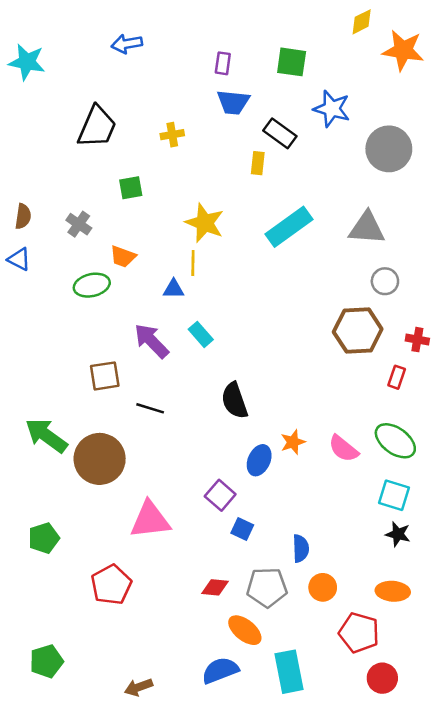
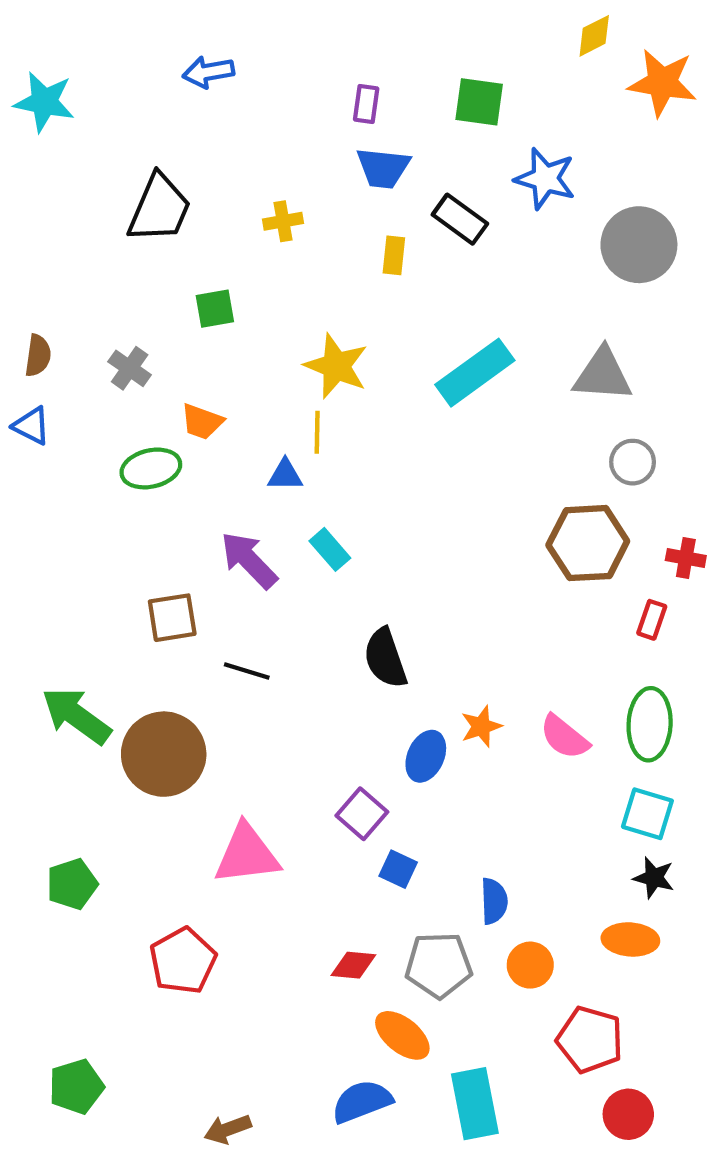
yellow rectangle: (258, 163) -> (394, 255), moved
green ellipse: (395, 441) -> (650, 724), turned 57
orange ellipse: (393, 591) -> (630, 939), moved

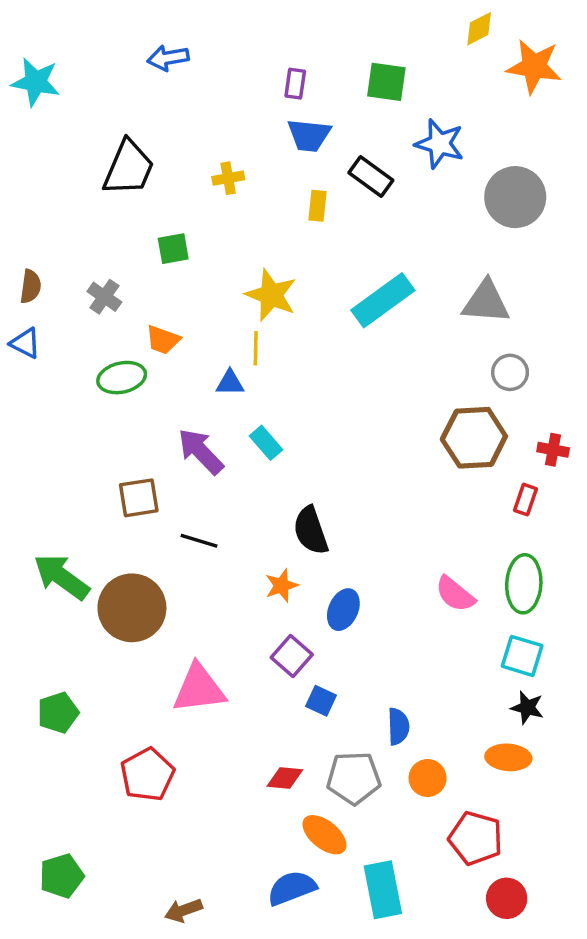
orange star: (481, 726) -> (281, 586), moved

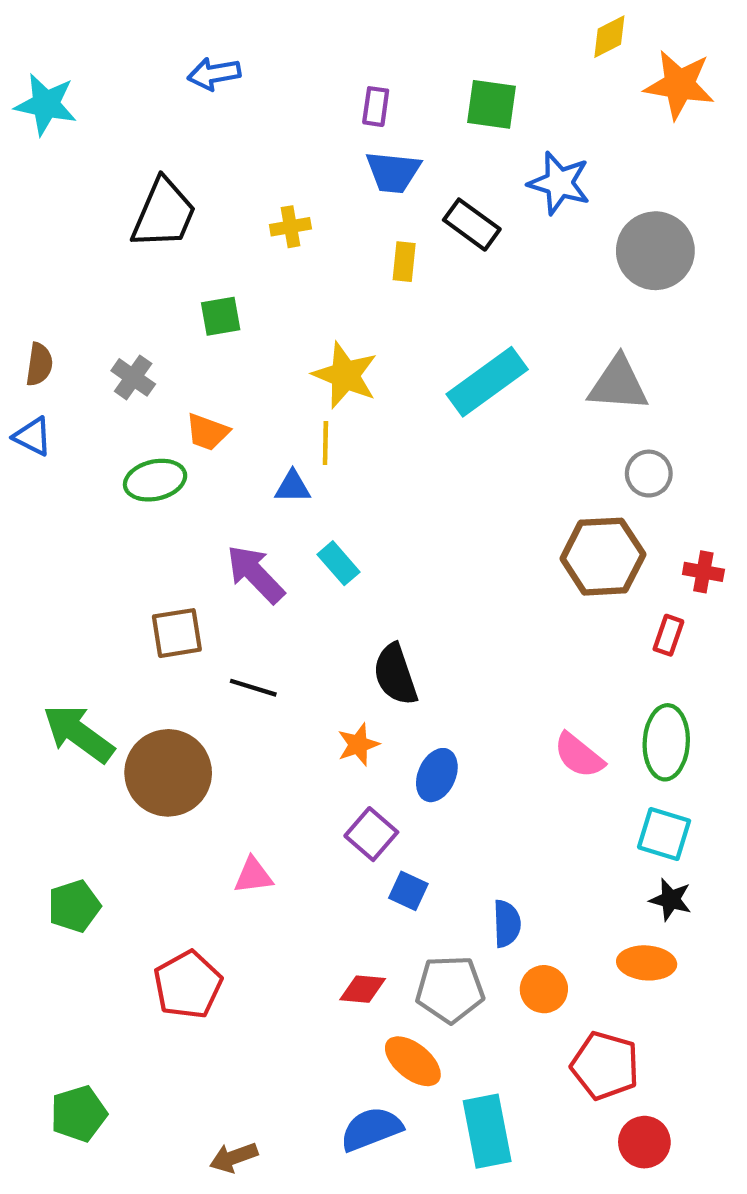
pink triangle: (199, 689) -> (253, 876), size x0.6

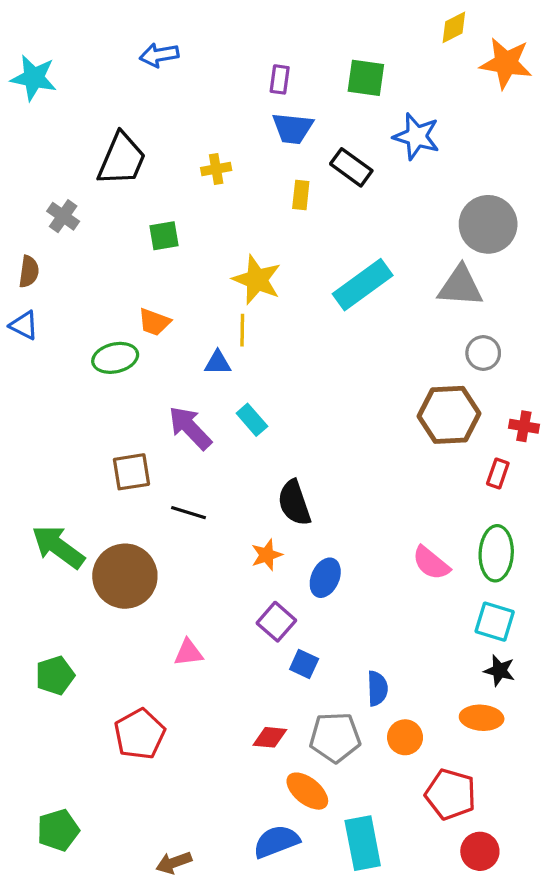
gray circle: (655, 251) -> (488, 224), moved
gray cross: (133, 377) -> (63, 216), moved

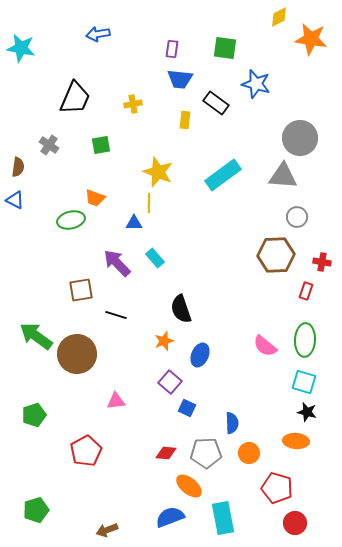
gray cross: (63, 216) -> (49, 145), moved

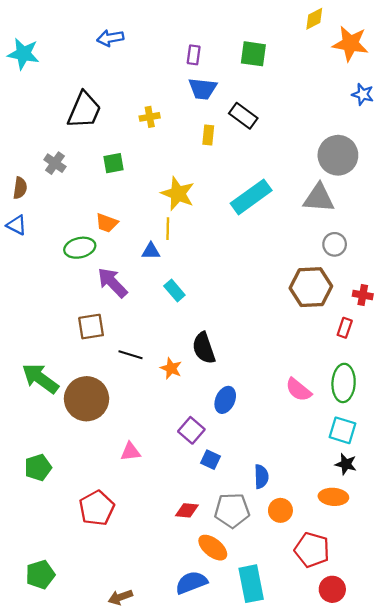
blue star: (256, 84) -> (363, 94), moved, size x0.7
purple arrow: (117, 263) -> (112, 283), moved
orange star: (164, 341) -> (171, 368), moved, turned -30

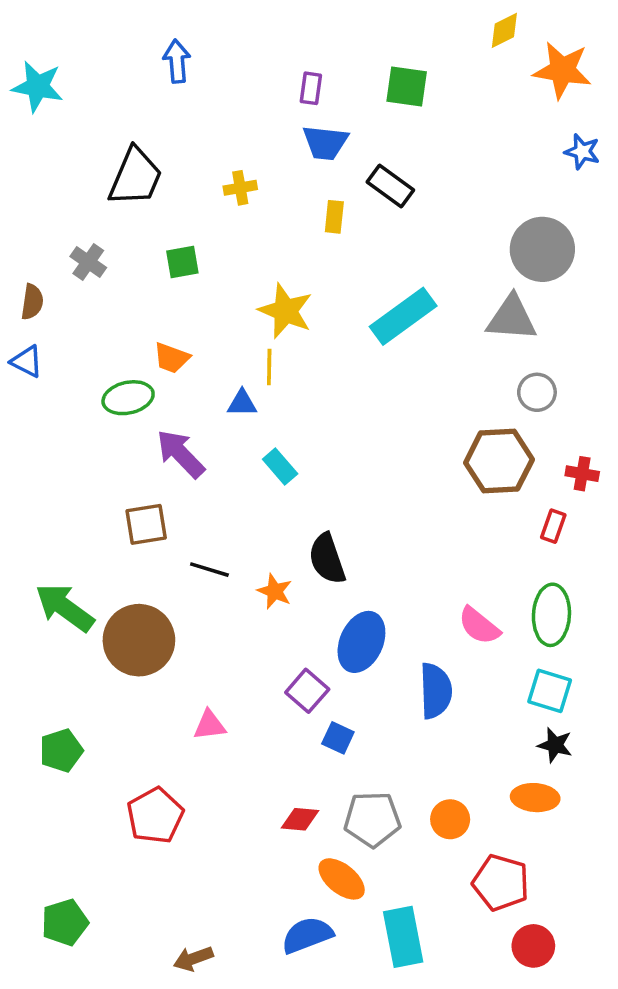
blue arrow: (110, 38) -> (177, 61), turned 95
blue ellipse: (225, 400) -> (361, 642), size x1.4
blue semicircle: (261, 477) -> (436, 691), moved, size x1.4

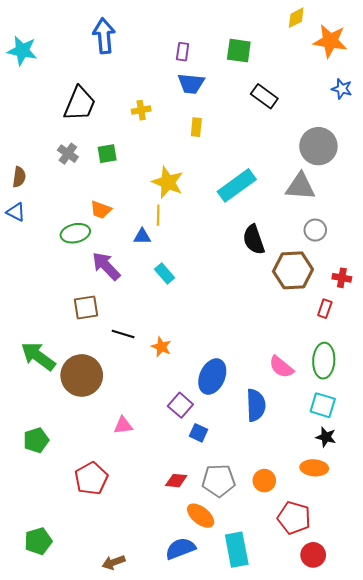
blue arrow: (177, 61) -> (104, 36), size x1.4
black rectangle: (390, 186) -> (264, 96), moved
gray cross: (88, 262) -> (68, 154), moved
black semicircle: (327, 559) -> (254, 240), moved

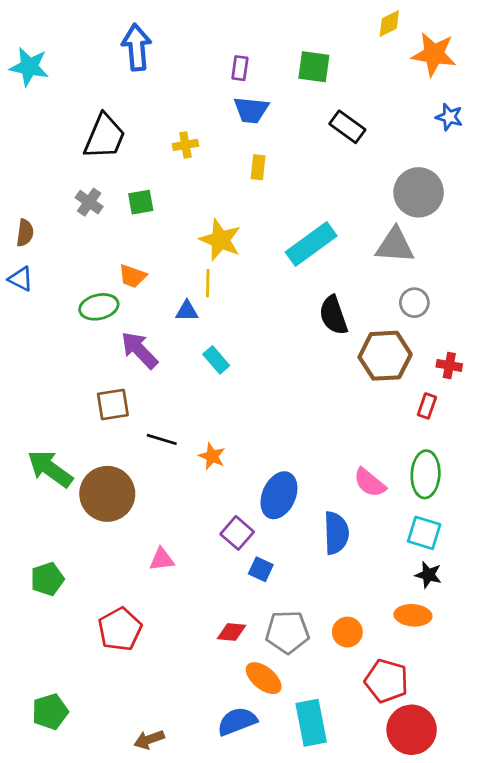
red circle: (313, 555) -> (412, 730), size x1.5

